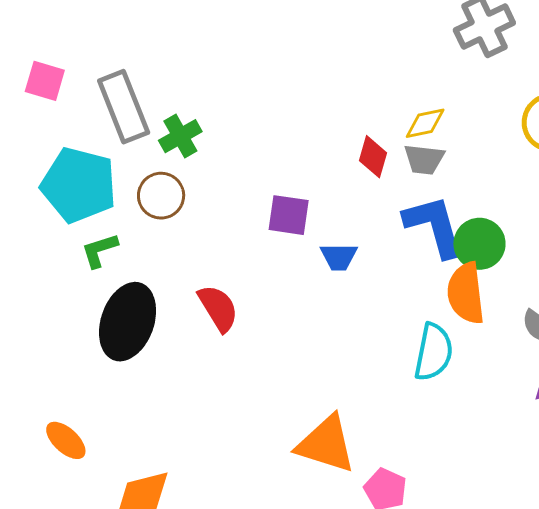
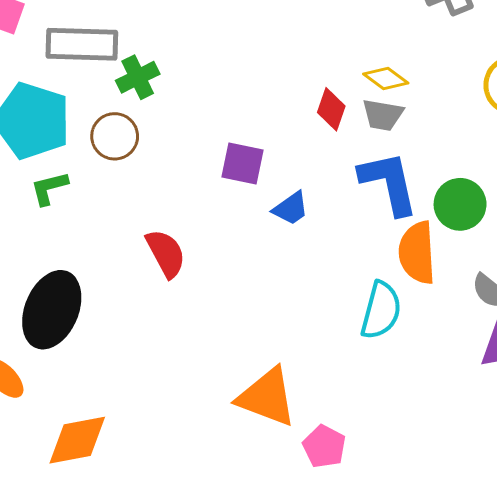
gray rectangle: (124, 107) -> (82, 44), turned -70
yellow diamond: (425, 123) -> (386, 79), turned 45
green circle: (479, 244) -> (460, 204), moved
blue trapezoid: (339, 257) -> (291, 208), turned -39
black ellipse: (128, 322) -> (52, 310), moved

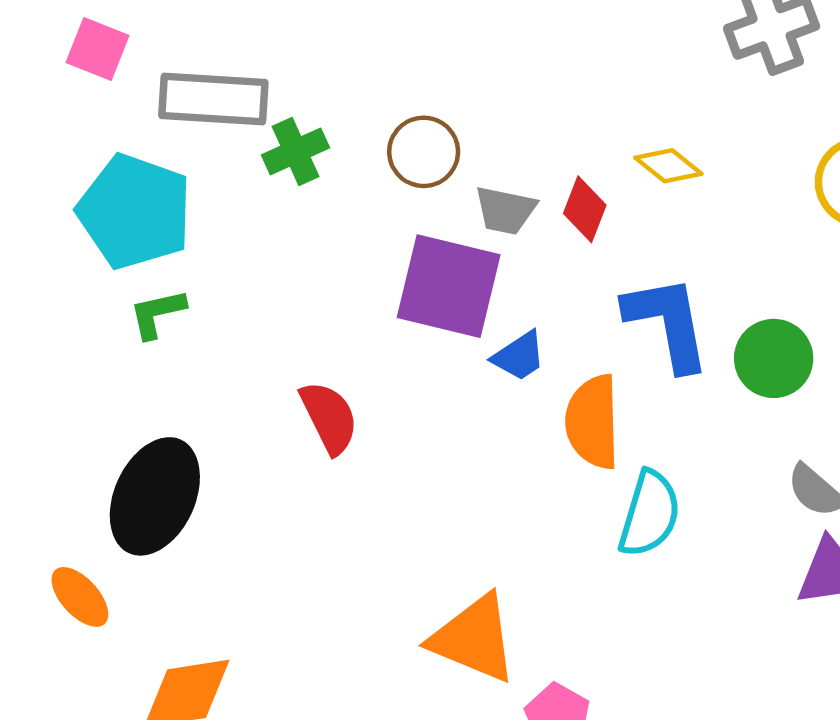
gray trapezoid: (383, 115) -> (505, 210), moved
brown circle: (115, 136) -> (424, 152), moved
purple square: (242, 163) -> (449, 286), size x1.6
orange semicircle: (417, 253) -> (593, 422), moved

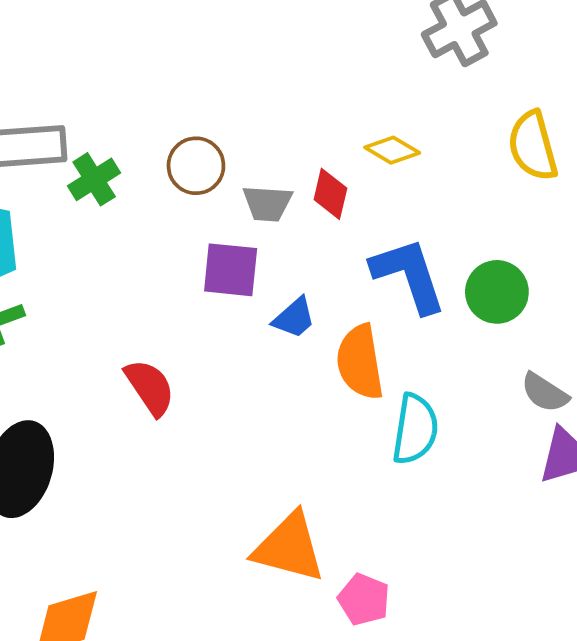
purple square: (449, 286) -> (231, 270), size x0.7

